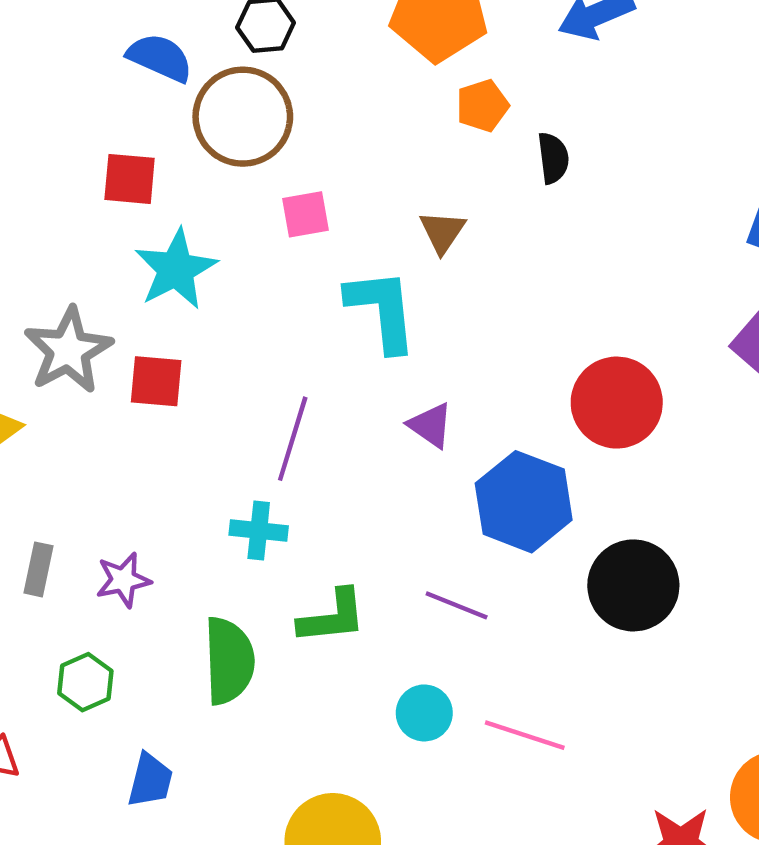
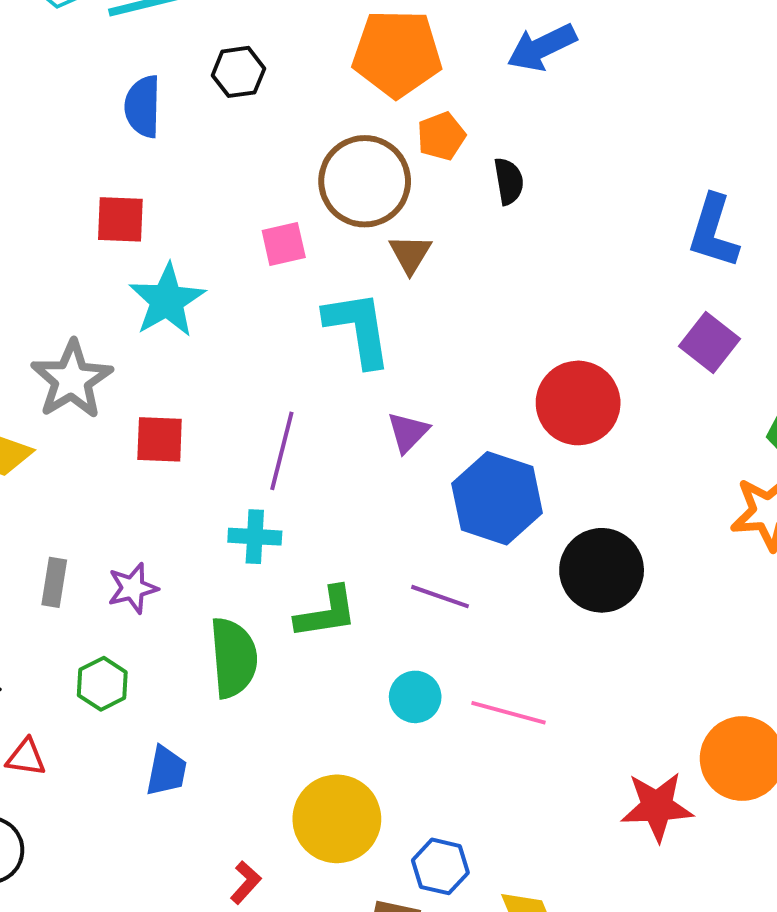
blue semicircle: (160, 58) -> (143, 107), turned -110
brown circle: (243, 117) -> (365, 181), moved
red square: (156, 381) -> (160, 439), moved
purple triangle: (431, 425) -> (408, 432), turned 42

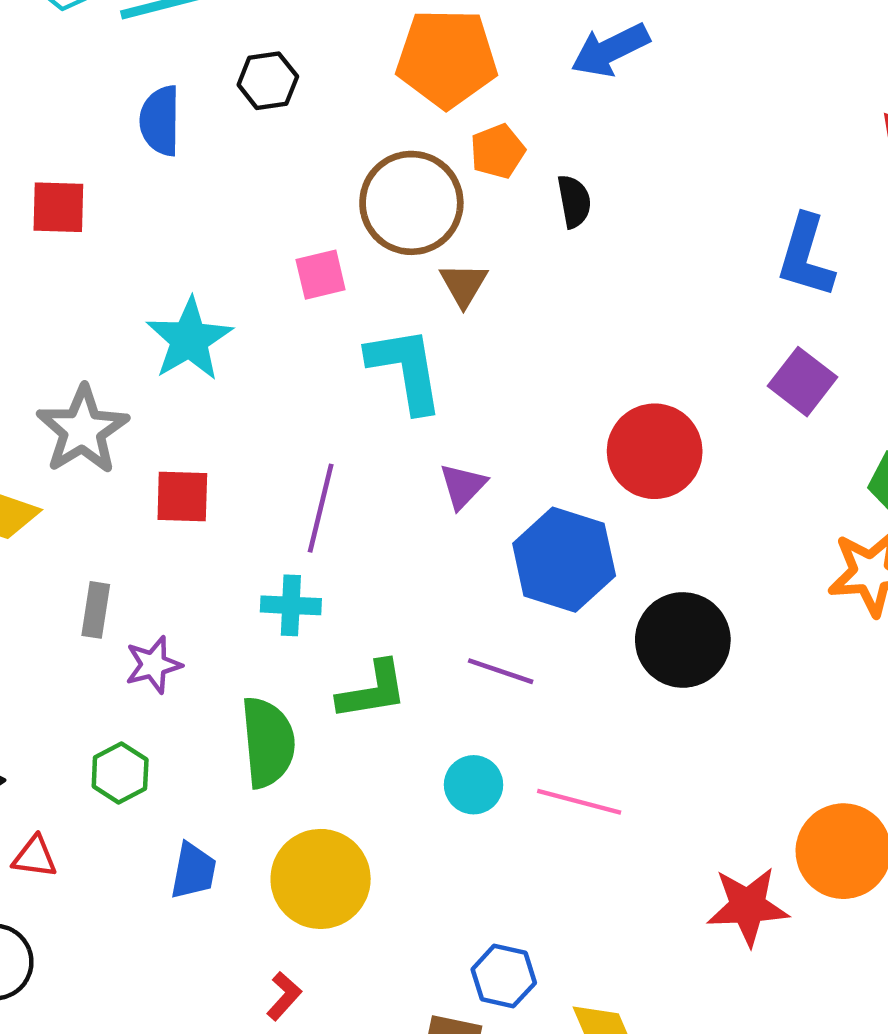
red square: (120, 219) -> (58, 207), moved
gray rectangle: (54, 582) -> (96, 610), moved
yellow circle: (337, 819) -> (321, 879), moved

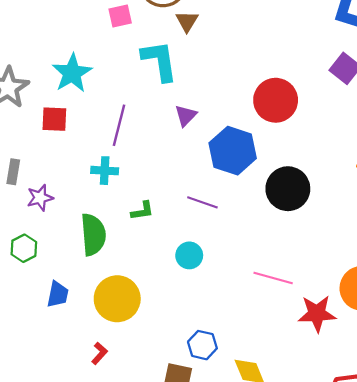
cyan star: (189, 339) -> (72, 73), moved
green L-shape: (372, 690) -> (142, 211), size x0.7
pink line: (579, 802) -> (273, 278), moved

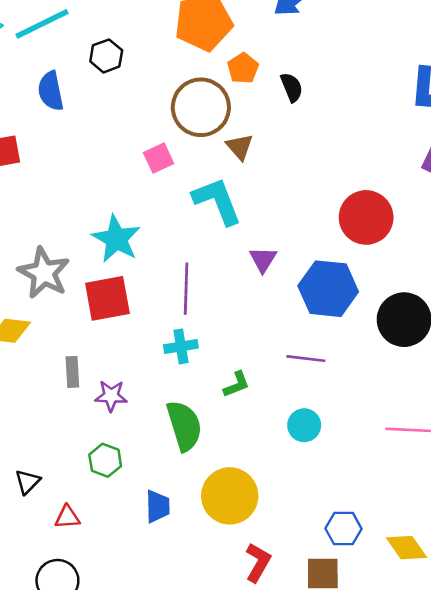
red square: (54, 119) -> (107, 298), size x1.4
purple star: (40, 198) -> (111, 396), turned 30
red L-shape: (99, 353) -> (258, 562), moved, size x1.4

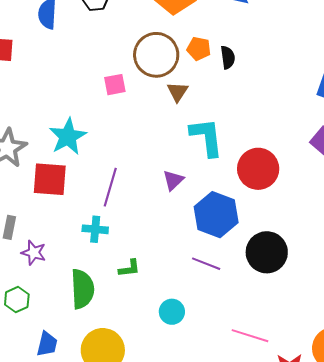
orange pentagon: (243, 68) -> (199, 49), moved, turned 30
cyan L-shape: (217, 201) -> (207, 137), moved
purple line: (306, 359) -> (206, 264), moved

